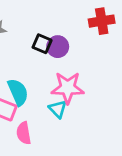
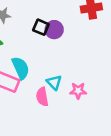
pink star: (68, 88) -> (78, 91), moved, size x0.6
pink semicircle: (24, 133) -> (42, 97), moved

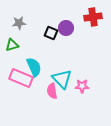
purple circle: (54, 30) -> (66, 28), moved
cyan triangle: (54, 82) -> (62, 79), size x1.5

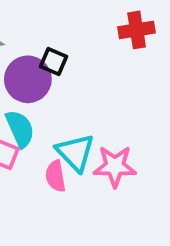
purple circle: (66, 28) -> (28, 79), moved, size x1.5
pink star: (82, 86) -> (115, 166), size x1.5

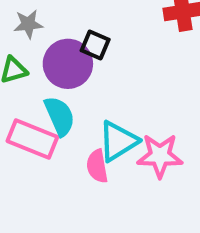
cyan triangle: (75, 152) -> (118, 141), turned 42

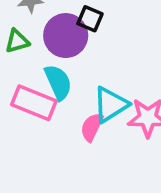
pink semicircle: (97, 166) -> (92, 127), turned 36

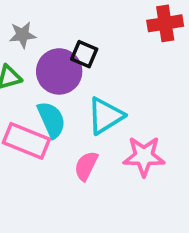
cyan triangle: (110, 105) -> (105, 116), moved

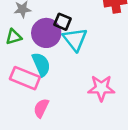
cyan triangle: (105, 116) -> (75, 39), moved, turned -36
pink semicircle: (86, 166) -> (41, 108), moved

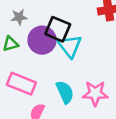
black square: (62, 22) -> (58, 29), size x1.5
cyan semicircle: (41, 64) -> (65, 92), moved

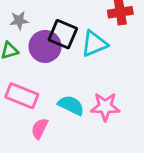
cyan triangle: (70, 46) -> (94, 44), moved, turned 45
cyan semicircle: (65, 92) -> (71, 105), turned -40

